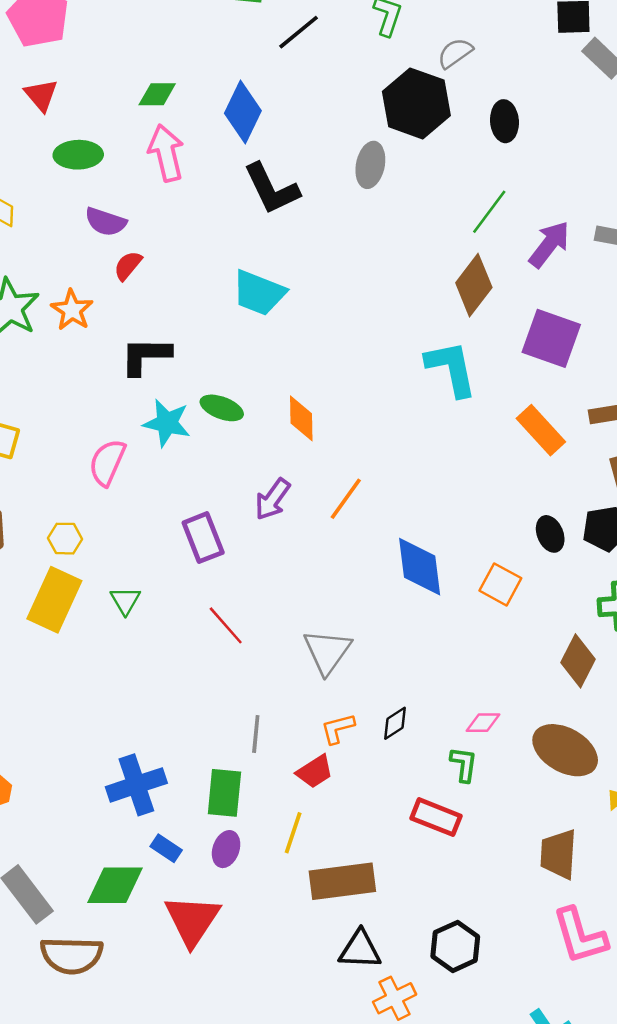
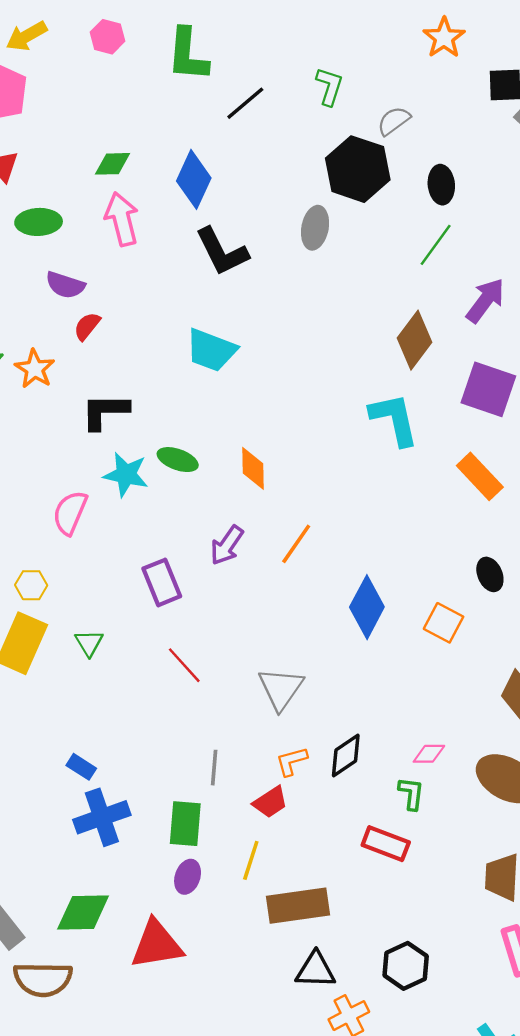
green line: (489, 212) -> (436, 245), moved
blue diamond: (420, 567) -> (367, 607), turned 36
black diamond: (395, 723) -> (346, 756), size x1.4
blue rectangle: (166, 848) -> (81, 767), moved
red triangle: (192, 920) -> (157, 944), turned 48

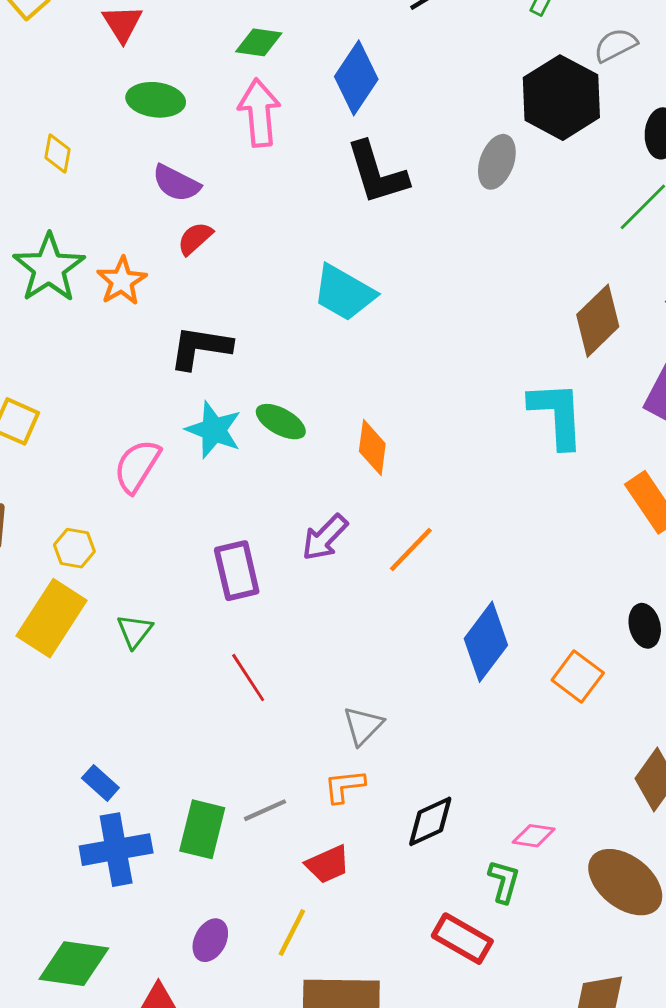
gray triangle: (281, 689) -> (363, 726), size x0.7
orange L-shape: (292, 761) -> (344, 786), moved
gray line: (214, 768) -> (265, 810), turned 52
green rectangle: (185, 824) -> (202, 829), moved

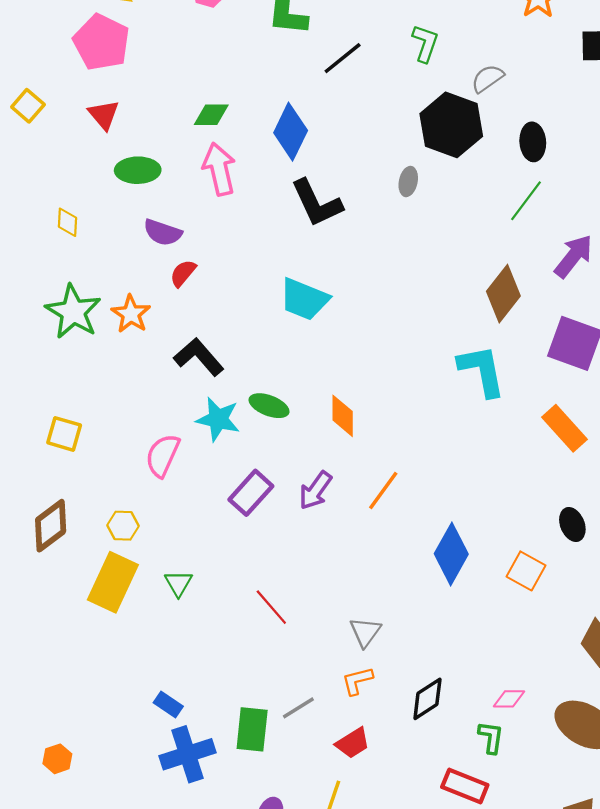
gray ellipse: (497, 162) -> (408, 182), size x0.7
black L-shape: (200, 347) -> (199, 357), turned 48
purple rectangle: (237, 571) -> (251, 493), moved, turned 63

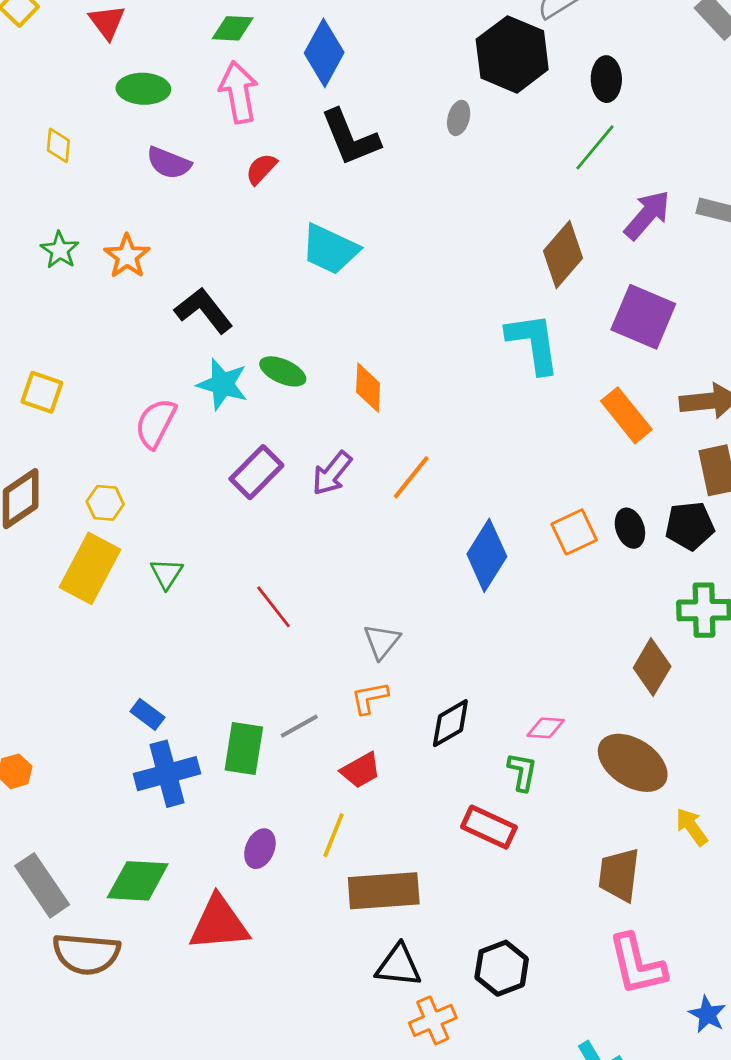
red semicircle: (183, 273) -> (261, 169), moved
green star: (73, 312) -> (60, 250), size x0.6
orange square: (526, 571) -> (574, 532), moved, turned 33

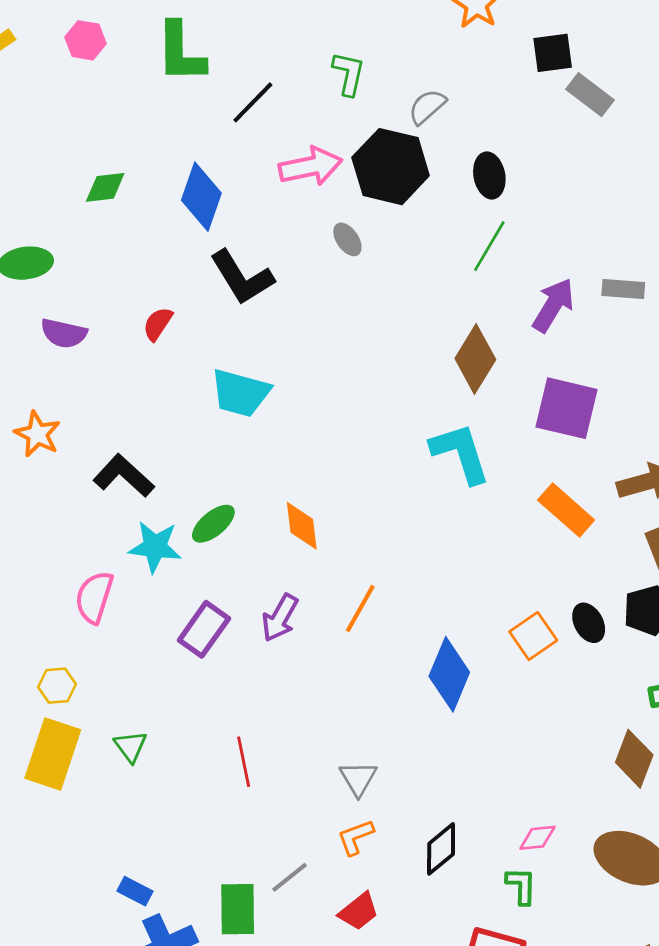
pink arrow: (239, 92) -> (310, 166), moved, turned 98
gray ellipse: (459, 118) -> (347, 239), turned -40
green ellipse: (283, 371) -> (213, 524), turned -54
red line: (274, 607) -> (244, 762), turned 36

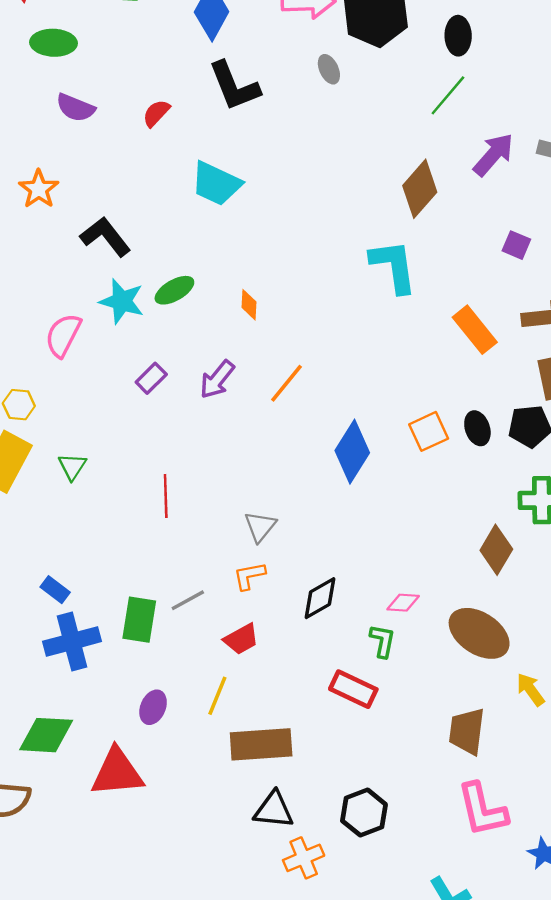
purple square: (567, 408) -> (516, 245), moved, size x0.5
orange diamond: (302, 526) -> (249, 305), size x0.7
purple rectangle: (204, 629) -> (151, 378), size x0.7

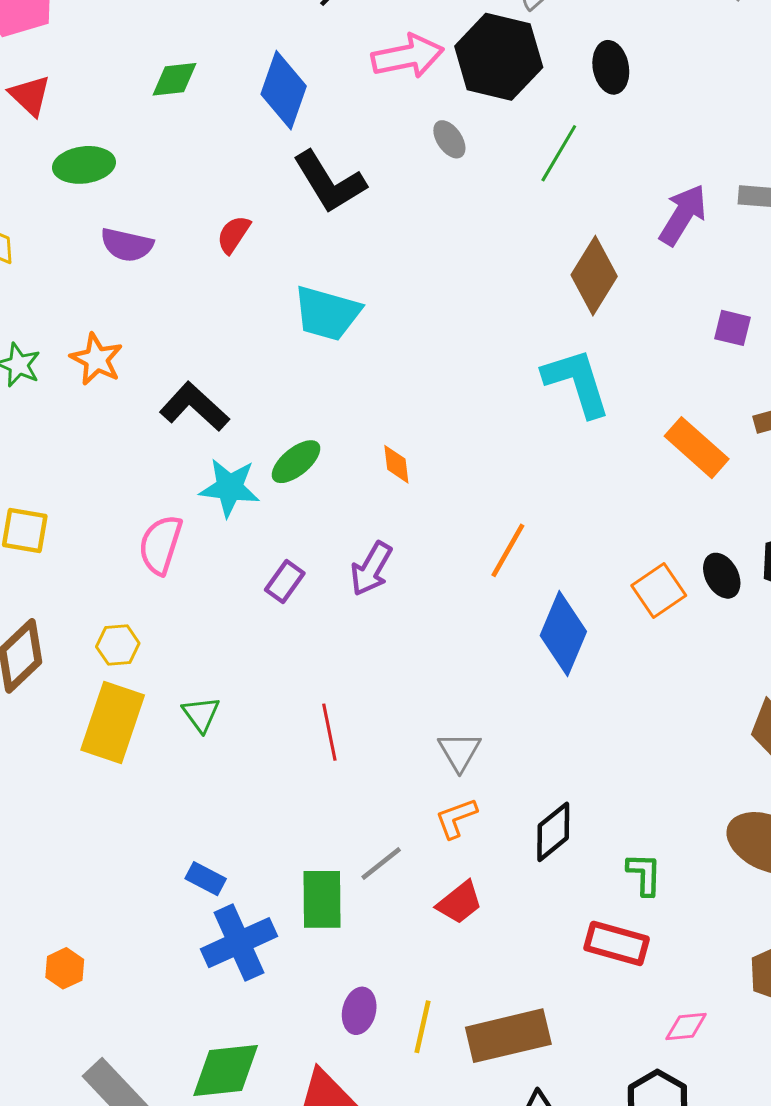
green line: (448, 95) -> (559, 153), moved
orange line: (286, 383) -> (508, 550), moved
pink diamond: (403, 603) -> (686, 1027), moved
yellow line: (217, 696) -> (423, 1027), moved

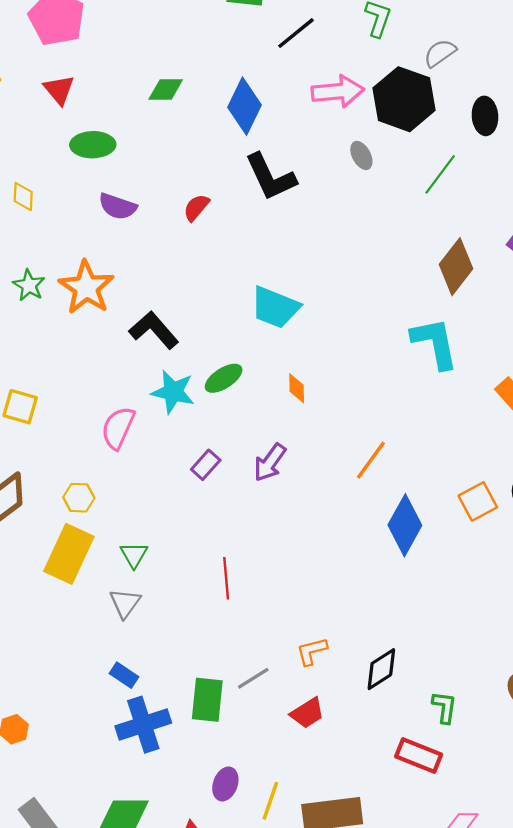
cyan trapezoid: (327, 313) -> (275, 307), moved
orange star: (97, 359) -> (86, 287), size x1.4
gray triangle: (459, 751) -> (125, 603), moved

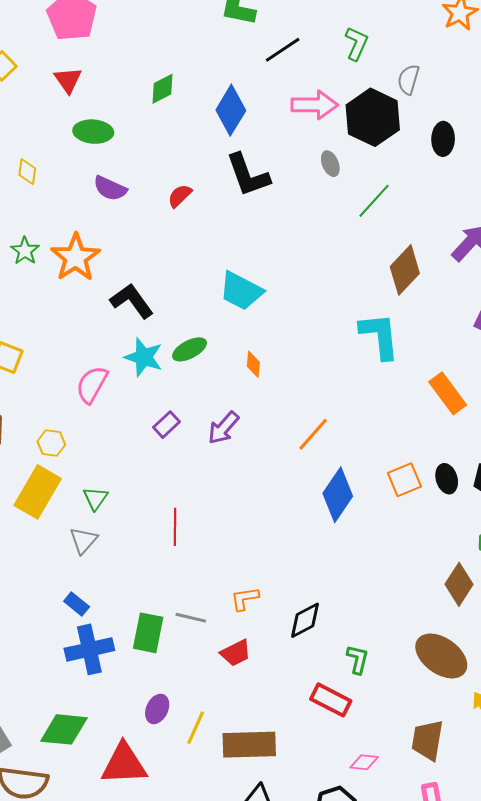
gray semicircle: (440, 53) -> (408, 79), turned -44
green diamond: (166, 90) -> (162, 89), turned -32
green line: (440, 174) -> (374, 201), moved
gray line: (253, 678) -> (191, 618), turned 40

